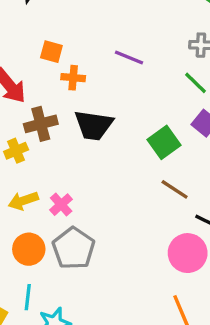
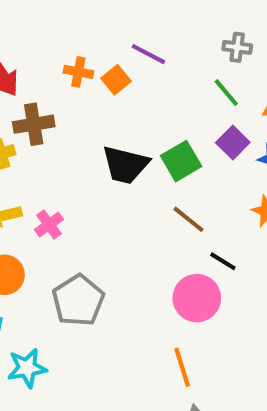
orange square: (51, 52) -> (116, 80), moved, turned 30
black trapezoid: (94, 125) -> (125, 165), moved
gray pentagon: (74, 248) -> (78, 300), moved

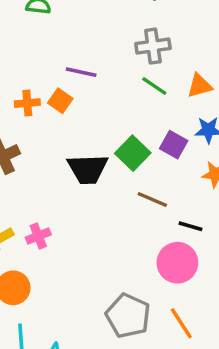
gray cross: (237, 47) -> (153, 46), size x1.4
purple square: (233, 142) -> (174, 145), moved
pink cross: (49, 224) -> (38, 236), turned 30
gray pentagon: (78, 300) -> (128, 316), moved

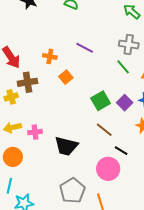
orange square: (60, 101) -> (66, 77), moved
black trapezoid: (88, 169) -> (66, 146), moved

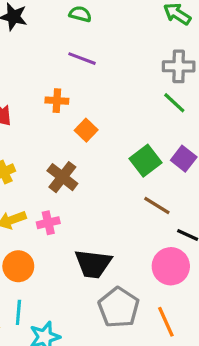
purple line: (85, 48) -> (82, 59), moved
brown cross: (28, 82) -> (62, 177), moved, turned -36
black trapezoid: (66, 146) -> (93, 264), moved

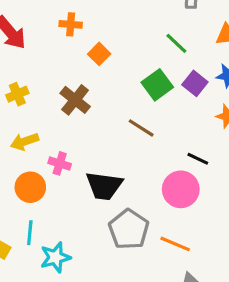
green line: (174, 103) -> (176, 43), moved
brown line: (157, 205) -> (141, 128), moved
pink cross: (48, 223) -> (60, 163), moved, turned 30
orange line: (166, 322) -> (175, 244), turned -44

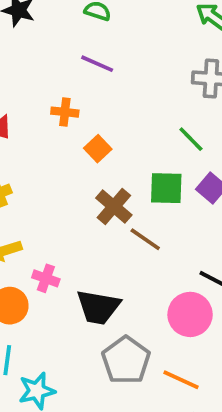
green square: (157, 85) -> (166, 188), turned 36
brown cross: (75, 100) -> (114, 207), moved

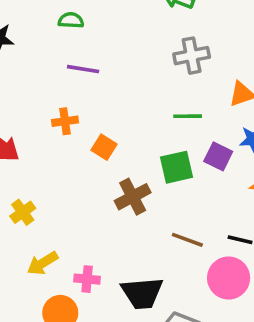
green line: (191, 139) -> (188, 116), turned -32
brown cross: (114, 207) -> (133, 197), turned 36
brown line: (145, 239) -> (187, 240), moved

